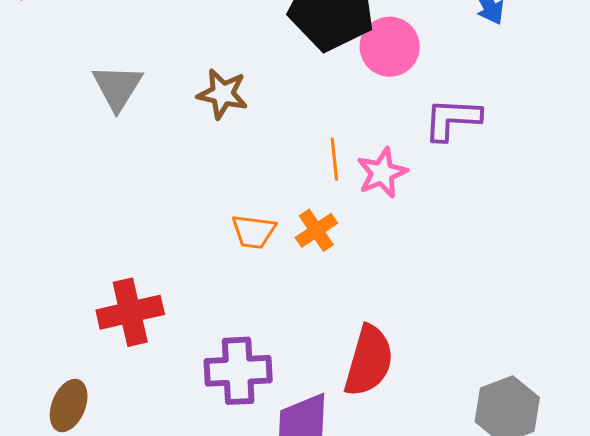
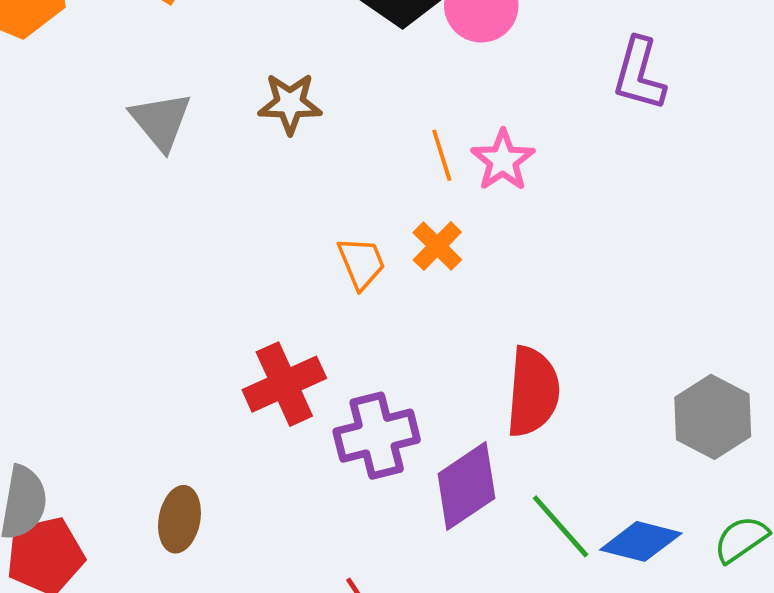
purple L-shape: (452, 119) -> (639, 74), moved, turned -66
orange trapezoid: (254, 232) -> (361, 263), turned -108
red cross: (130, 312) -> (284, 384), moved

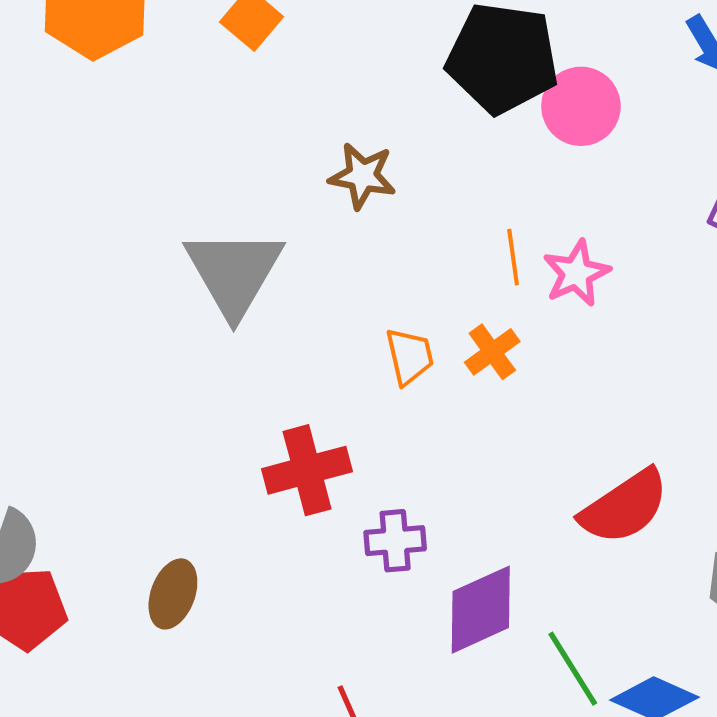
gray triangle: (161, 121) -> (234, 272), moved, size x1.5
red semicircle: (533, 392) -> (625, 507), moved, turned 42
purple cross: (377, 436) -> (395, 541), size x0.7

